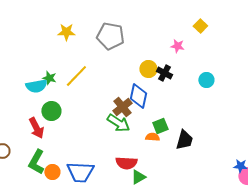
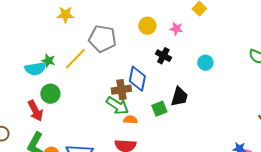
gray pentagon: (110, 36) -> (102, 39), moved
yellow circle: (148, 69) -> (147, 26), moved
brown cross: (122, 107) -> (121, 90), turned 30
orange semicircle: (152, 137) -> (130, 120), moved
black trapezoid: (184, 140) -> (179, 97), moved

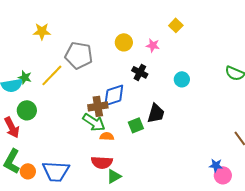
blue diamond: (137, 79) -> (114, 95), turned 60

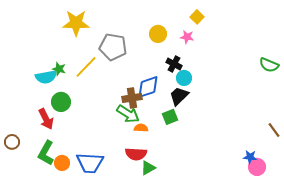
yellow square: (176, 25) -> (197, 17), moved
yellow star: (42, 31) -> (76, 23), size x1.5
cyan circle: (182, 79) -> (184, 78), moved
black trapezoid: (156, 113) -> (179, 96), moved, turned -150

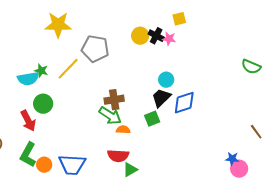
yellow square: (197, 17) -> (179, 19), turned 32
black cross: (174, 64) -> (156, 36), moved
blue diamond: (148, 87) -> (184, 103), moved

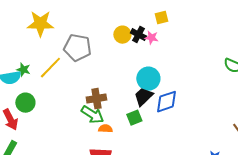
cyan circle: (166, 80) -> (148, 79), size x1.5

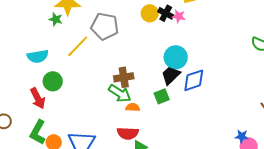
green star: (23, 70) -> (56, 19), moved

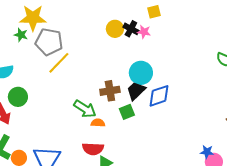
gray pentagon: (105, 26) -> (49, 42), moved
yellow line: (78, 46) -> (59, 63), moved
brown cross: (124, 77) -> (110, 91), moved

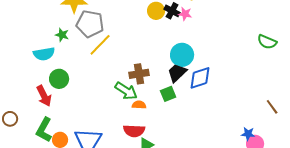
green star: (21, 35) -> (62, 35), moved
brown cross: (110, 91) -> (139, 74), moved

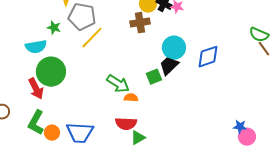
brown cross: (139, 74) -> (140, 23), moved
blue diamond: (200, 78) -> (208, 57), moved
green circle: (59, 79) -> (51, 72), size x1.5
green square: (168, 94) -> (154, 77), moved
brown line: (272, 107) -> (264, 49), moved

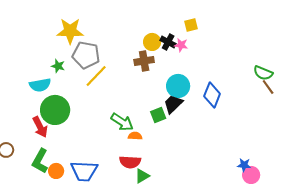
blue diamond: (208, 57) -> (212, 95), turned -50

